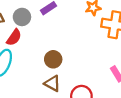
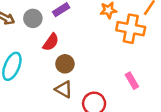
red semicircle: (14, 37) -> (51, 42), moved

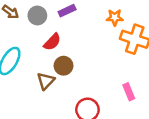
brown triangle: (64, 89) -> (46, 81), moved, turned 36

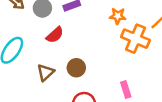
brown circle: (64, 66) -> (76, 68), moved

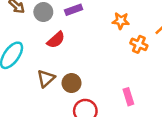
orange cross: (135, 39) -> (139, 44), size x0.6
brown circle: (76, 68) -> (72, 83), moved

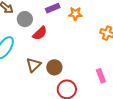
gray circle: (43, 12) -> (25, 19), moved
orange star: (121, 21) -> (75, 14), moved

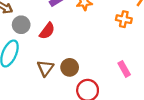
gray circle: (25, 19) -> (21, 25), moved

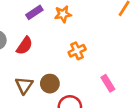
orange cross: (124, 19) -> (77, 51), moved, turned -35

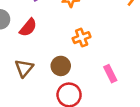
brown circle: (50, 84) -> (61, 66), moved

